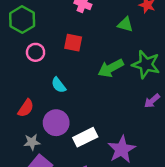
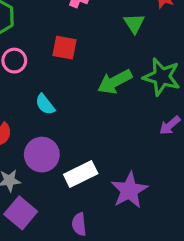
green triangle: (125, 24) -> (134, 23), turned 42

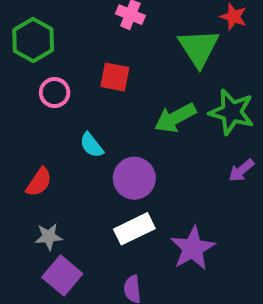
green triangle: (134, 23) -> (199, 48), size x1.6
purple circle: (42, 155) -> (134, 178), moved

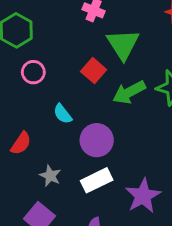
green triangle: (199, 48) -> (123, 44), moved
red square: (115, 77) -> (94, 71), moved, turned 30
gray star: (49, 237) -> (50, 176), moved, turned 30

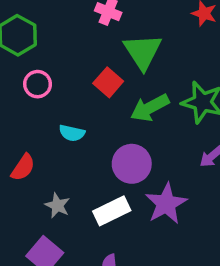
cyan semicircle: (63, 114) -> (72, 133), turned -40
purple circle: (97, 140) -> (132, 164), moved
purple star: (143, 196) -> (166, 204), moved

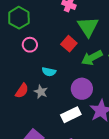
gray star: (57, 205) -> (41, 92), moved

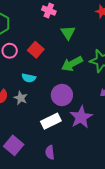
green triangle: (88, 27) -> (68, 33), size x0.7
red square: (69, 44) -> (36, 50), moved

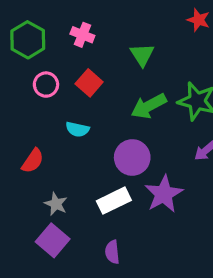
pink cross: (49, 10) -> (82, 35), moved
gray star: (21, 98) -> (56, 204), moved

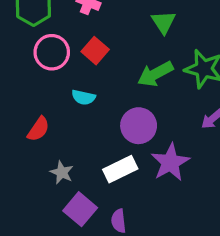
green triangle: (142, 55) -> (164, 22), moved
pink circle: (46, 85) -> (52, 52), size x1.4
purple square: (53, 240) -> (80, 209), moved

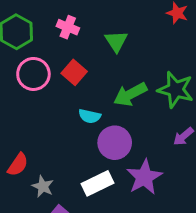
green triangle: (164, 22) -> (116, 41), moved
cyan semicircle: (83, 97) -> (90, 116), moved
red semicircle: (38, 129) -> (18, 165), moved

